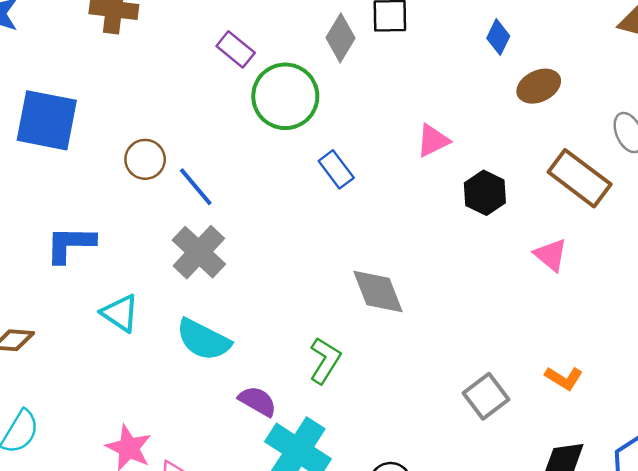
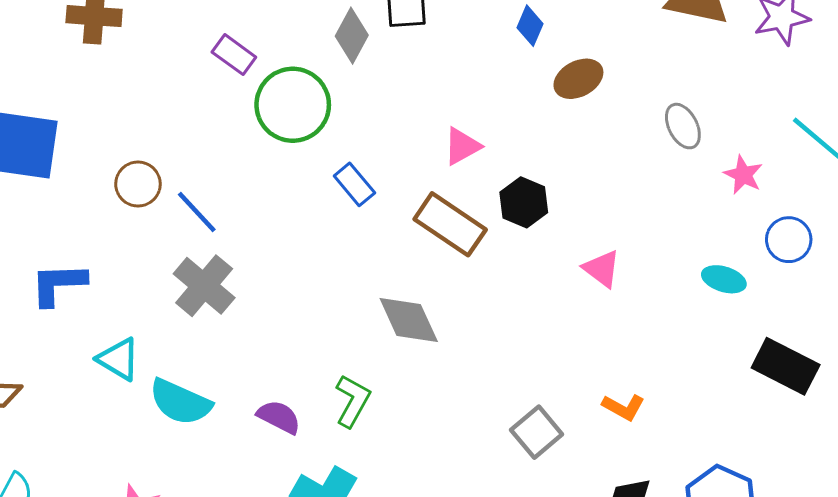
brown rectangle: (580, 178) -> (450, 224), moved
cyan semicircle: (203, 340) -> (180, 402), moved
purple semicircle: (258, 401) -> (279, 417), moved

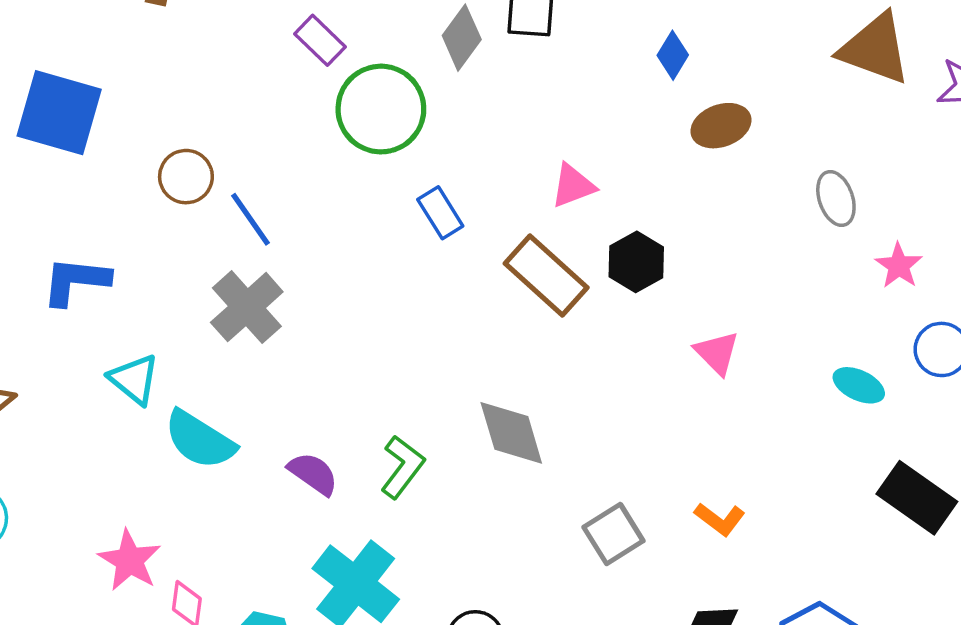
gray diamond: (409, 320) -> (511, 433), moved

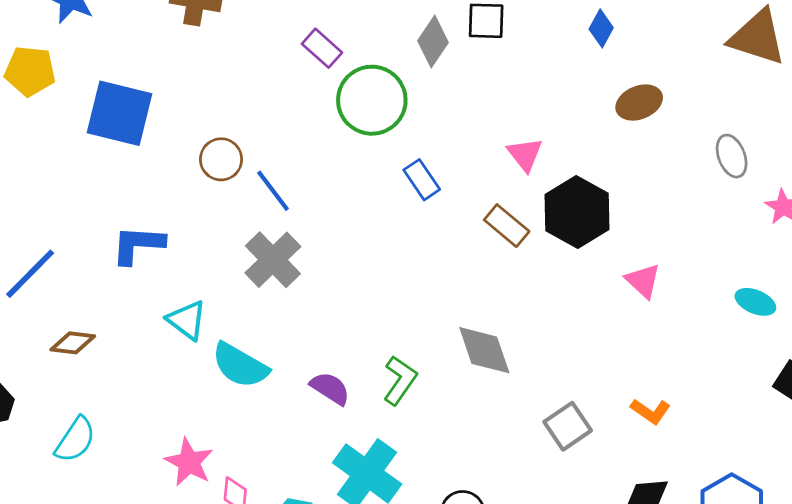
blue diamond: (673, 55) -> (601, 28), moved
pink triangle: (573, 186) -> (525, 154), turned -45
black hexagon: (636, 262) -> (577, 212), size x1.5
brown rectangle: (546, 275) -> (507, 226), size x0.7

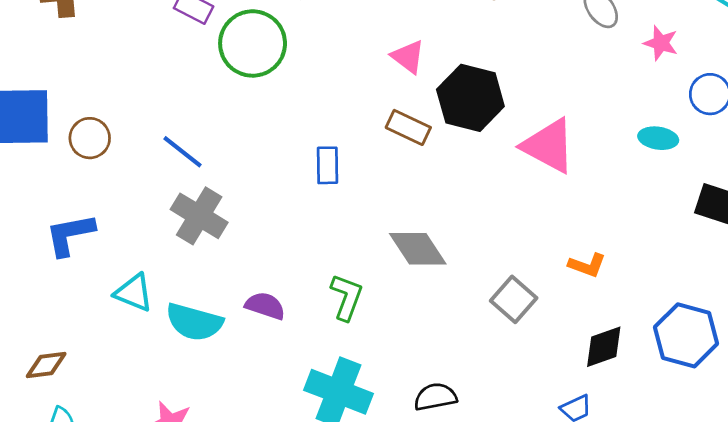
brown circle: (221, 159) -> (90, 138), moved
blue rectangle: (422, 180) -> (327, 165), moved, turned 48
pink triangle: (643, 281) -> (549, 146), size x1.6
brown diamond: (73, 343) -> (46, 365), moved
purple semicircle: (330, 388) -> (265, 306), moved

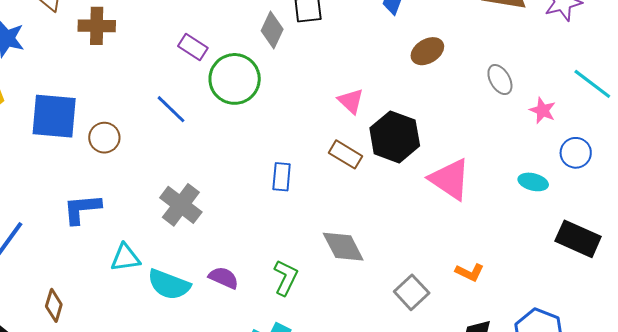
blue line: (183, 152) -> (171, 109), moved
cyan triangle: (134, 293) -> (125, 258), turned -36
brown diamond: (46, 365) -> (54, 305), turned -72

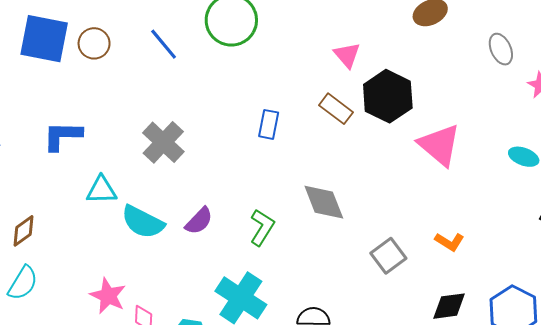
brown circle: (104, 138) -> (94, 43), moved
purple semicircle: (224, 278) -> (199, 221), turned 104
brown diamond: (54, 305) -> (24, 231), turned 32

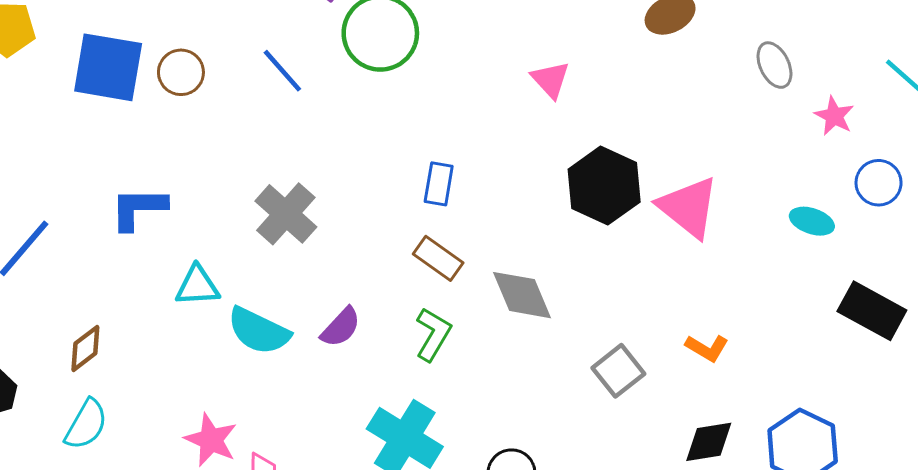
black hexagon: (388, 96) -> (604, 186), moved
brown rectangle: (336, 109) -> (438, 258), moved

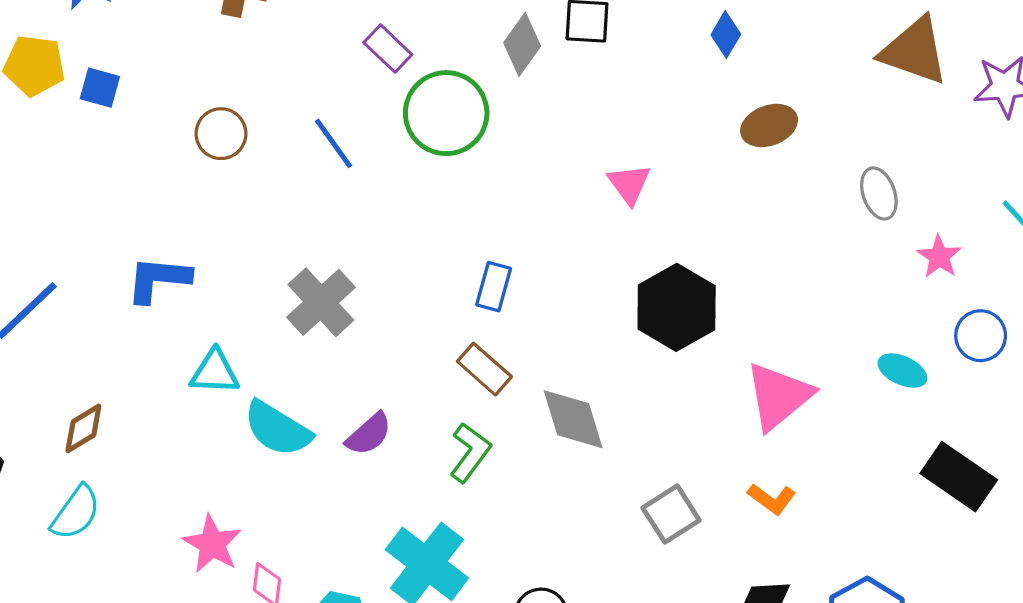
blue square: (108, 67) -> (100, 88), moved, size x0.5
pink triangle: (689, 207) -> (779, 396), moved, turned 36

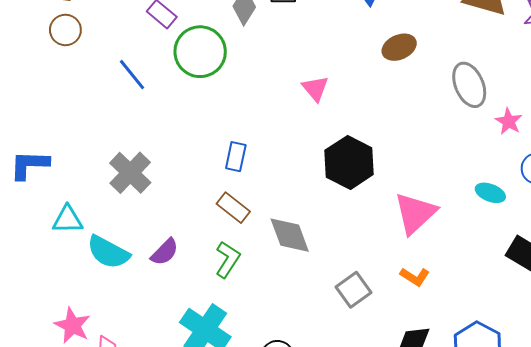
brown circle: (221, 134) -> (65, 30), moved
gray ellipse: (879, 193) -> (469, 85), size x1.4

